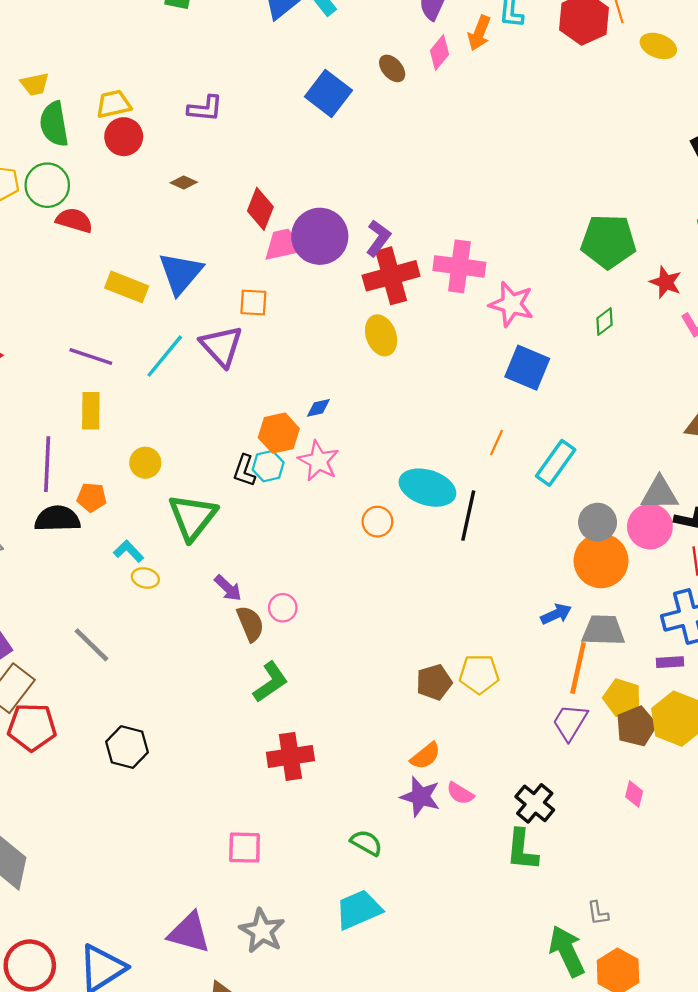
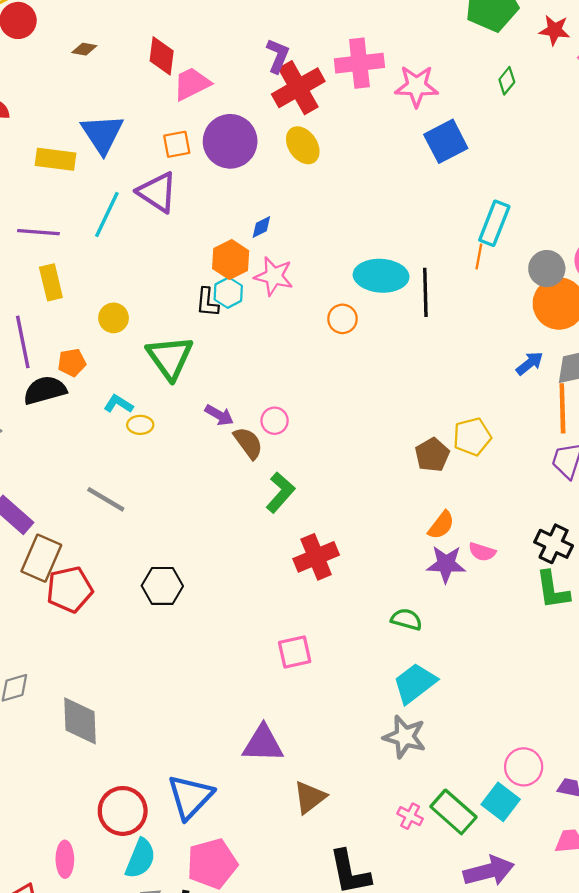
purple circle: (320, 236) -> (230, 141), moved
blue square: (527, 368) -> (446, 141), turned -36
orange line: (496, 443) -> (479, 256), moved
gray star: (262, 931) -> (405, 737), moved

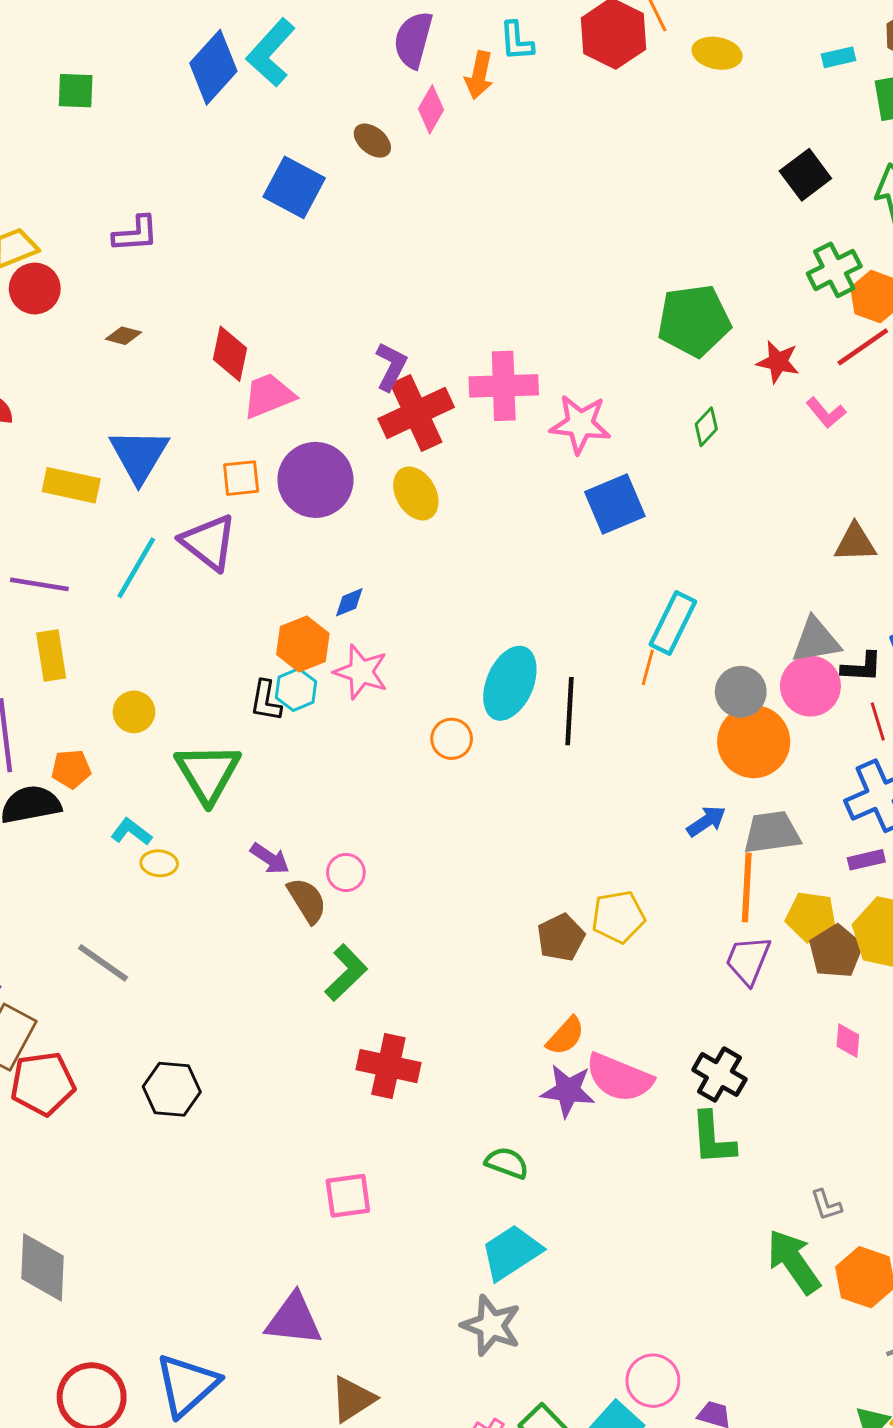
cyan ellipse: (381, 276) -> (510, 683), turned -75
pink semicircle: (482, 552) -> (619, 1078), size x1.8
red cross: (316, 557) -> (388, 1066), turned 30

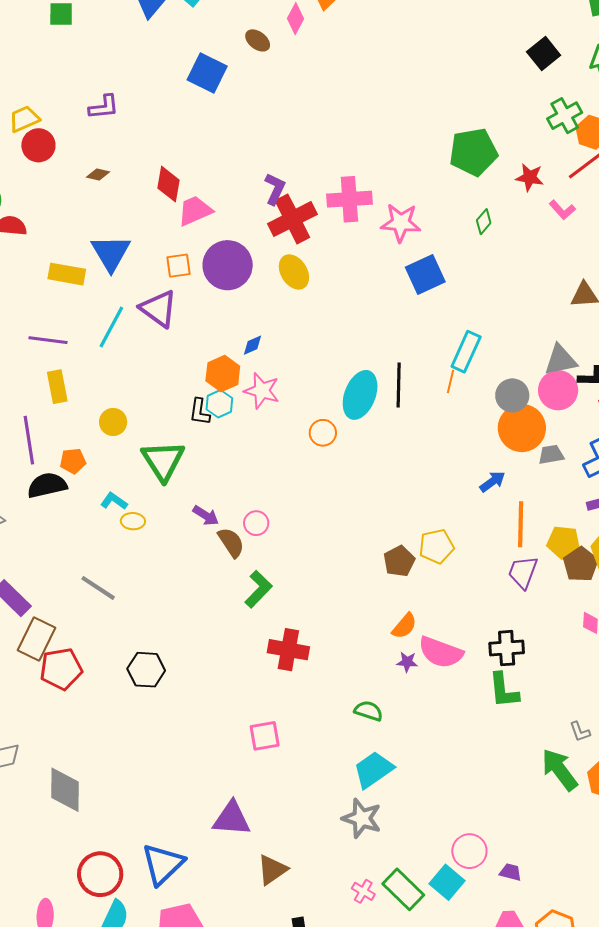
black line: (570, 711) -> (399, 385), moved
gray trapezoid: (772, 832) -> (551, 455), moved, size x0.7
black cross: (719, 1075) -> (507, 648), turned -32
purple star: (568, 1091) -> (407, 662), size x0.6

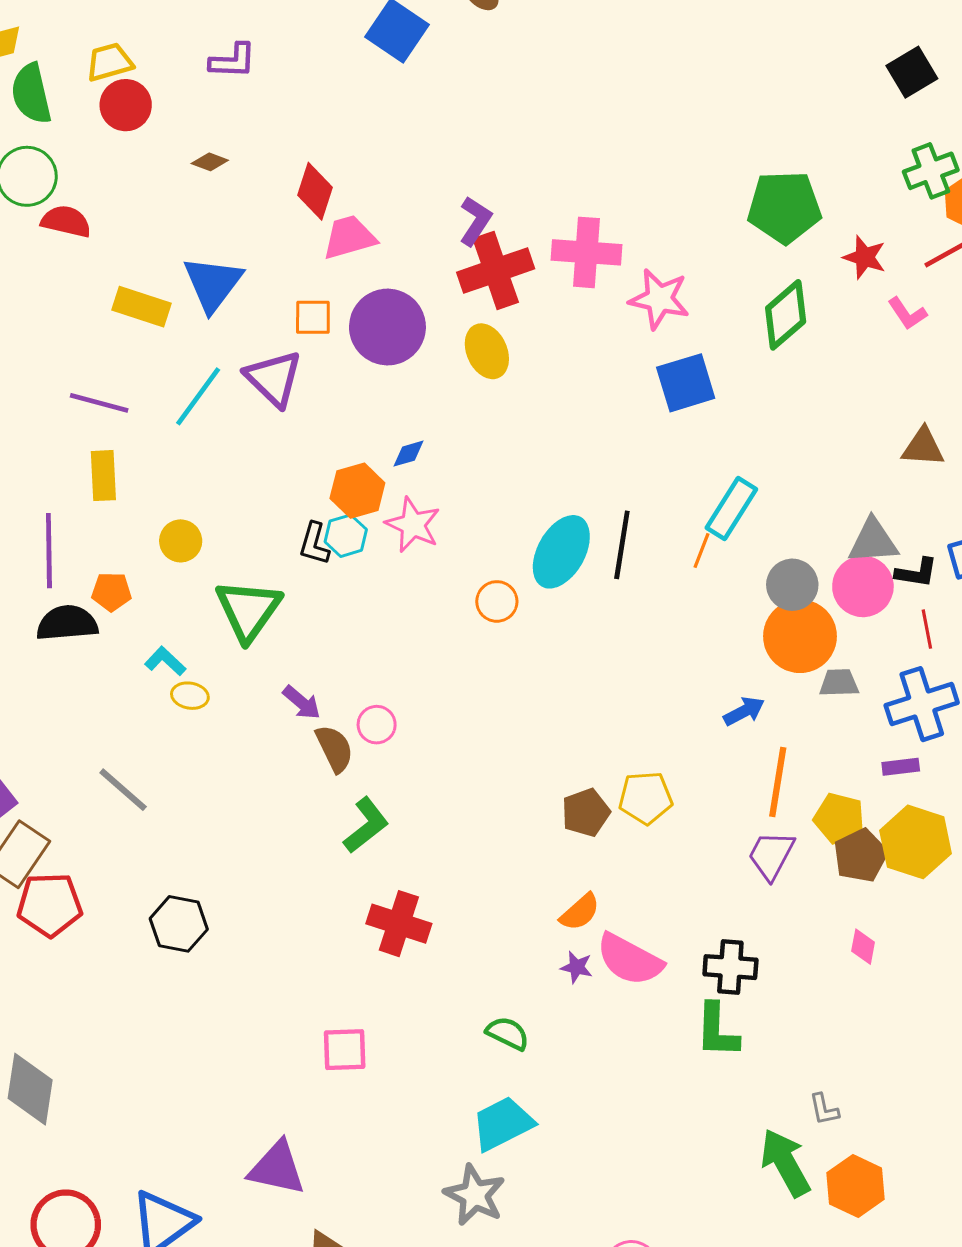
green diamond: (484, 222) -> (786, 315), size x1.8

